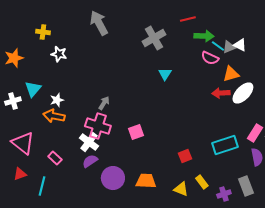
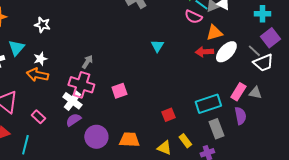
white star: (59, 54) -> (42, 25), moved
cyan triangle: (165, 74) -> (157, 46), moved
gray rectangle: (246, 186) -> (216, 129), moved

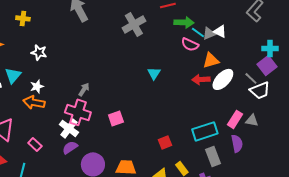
cyan cross: (262, 14) -> (270, 48), moved

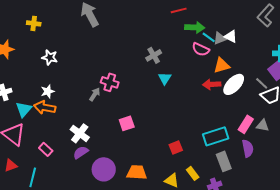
gray cross: (134, 24) -> (154, 55), moved, size x0.7
cyan triangle: (13, 75) -> (24, 109), moved
pink cross: (78, 112) -> (110, 82), moved, size x0.7

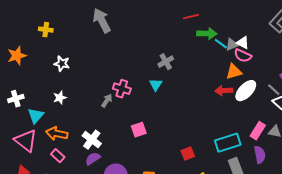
pink semicircle: (201, 49) -> (243, 56), moved
cyan triangle: (165, 78) -> (156, 85), moved
orange arrow: (45, 107) -> (57, 134), moved

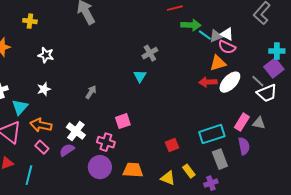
pink cross: (122, 89) -> (106, 142), moved
purple semicircle: (93, 159) -> (67, 150), moved

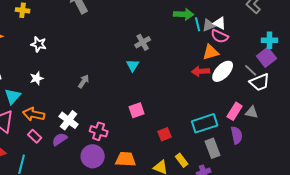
cyan line: (205, 35) -> (198, 24), turned 40
pink square: (123, 121) -> (137, 110), moved

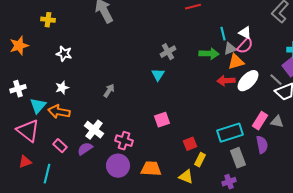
green arrow: (184, 14) -> (209, 54), moved
gray triangle: (209, 25) -> (230, 49), moved
pink semicircle: (220, 36) -> (245, 46), turned -72
orange arrow: (34, 114) -> (59, 112), moved
yellow rectangle: (182, 160) -> (200, 160), moved, turned 64

